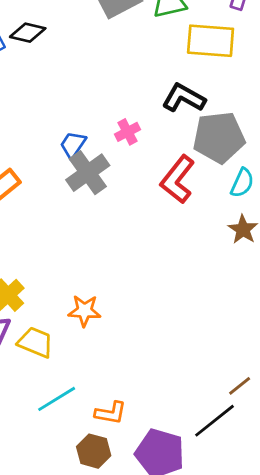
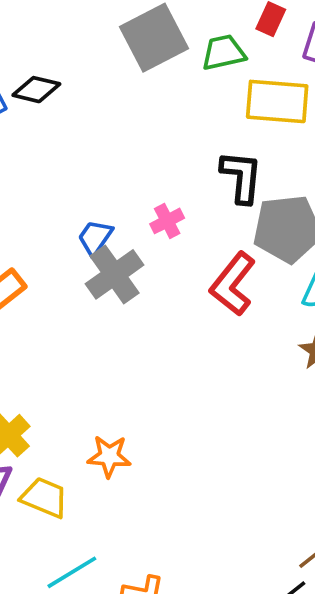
black L-shape: (184, 98) -> (241, 177), turned 66

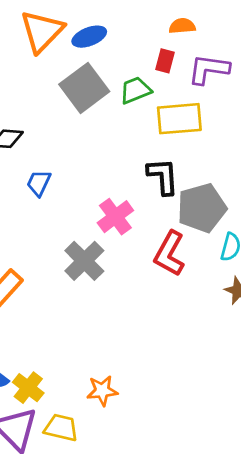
pink cross: (167, 221) -> (115, 217), size x1.5
blue trapezoid: (95, 238) -> (39, 183), moved

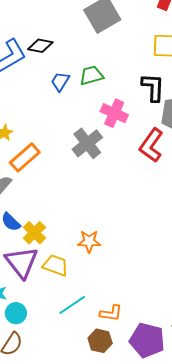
green trapezoid: (135, 90) -> (91, 75), moved
pink cross: (115, 217) -> (114, 113), turned -36

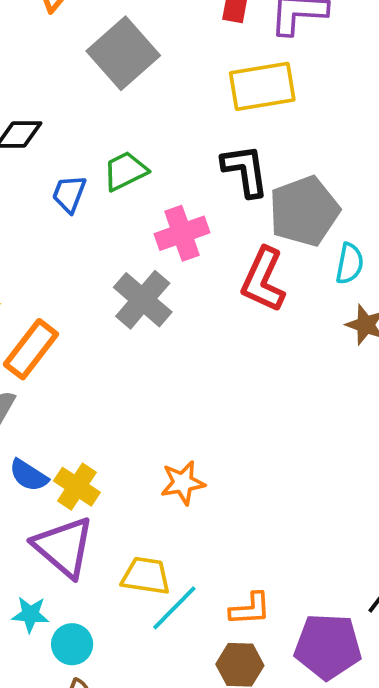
pink cross: (114, 113) -> (182, 233), turned -32
yellow trapezoid: (55, 265) -> (146, 576), moved

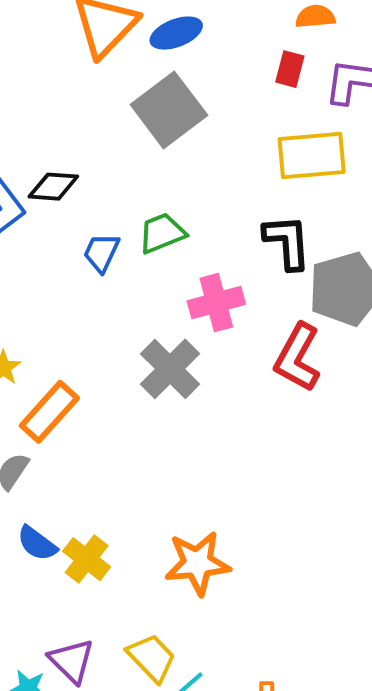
orange star: (183, 483) -> (197, 563), size x1.4
purple triangle: (64, 547) -> (72, 661), moved, size x0.7
yellow trapezoid: (146, 576) -> (152, 658), turned 33

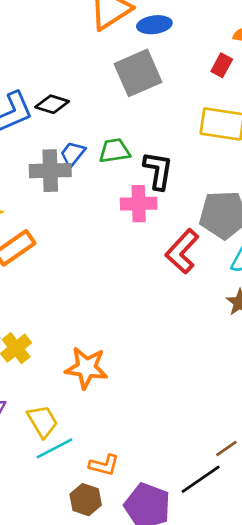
black L-shape: (287, 242) -> (158, 171), moved
gray cross: (170, 369) -> (50, 171), moved, turned 30

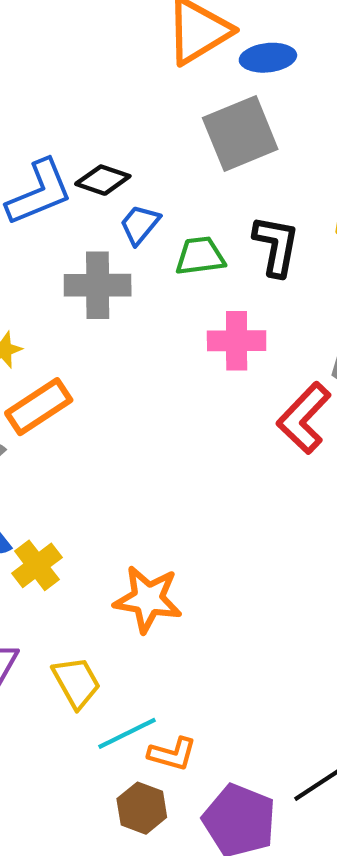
blue trapezoid: (73, 154) -> (140, 225), moved
black L-shape: (158, 171) -> (276, 246), moved
cyan line: (55, 448) -> (127, 733), moved

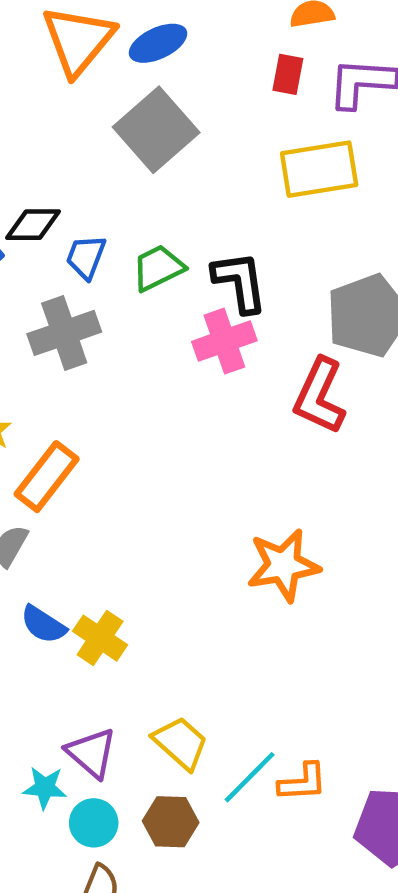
black L-shape: (276, 246) -> (240, 282), moved
orange star: (148, 599) -> (283, 565), moved
brown hexagon: (142, 808) -> (171, 822), moved

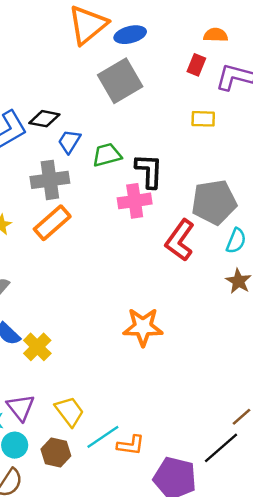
yellow rectangle: (319, 169) -> (203, 119), size x0.6
orange rectangle: (47, 477) -> (52, 223), moved

